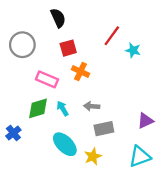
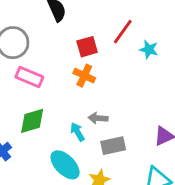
red square: (68, 48) -> (87, 47), moved
pink rectangle: (47, 79) -> (29, 77), moved
cyan arrow: (63, 108) -> (77, 132), moved

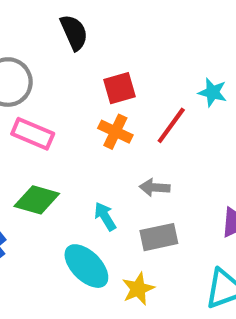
red line: (123, 32) -> (171, 125), moved
gray arrow: (98, 118) -> (155, 187), moved
green diamond: (32, 121) -> (37, 200), turned 32

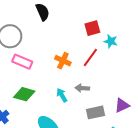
red square: (120, 88) -> (92, 28), moved
cyan arrow: (105, 216) -> (62, 95), moved
gray rectangle: (159, 237) -> (95, 112), moved

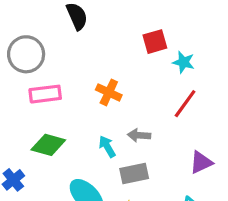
red line: (90, 58) -> (185, 104), moved
pink rectangle: (22, 62) -> (45, 94), turned -30
gray rectangle: (95, 112) -> (134, 174), moved

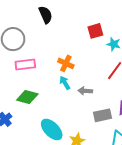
cyan arrow: (107, 147) -> (65, 83), moved
gray rectangle: (134, 174) -> (102, 115), moved

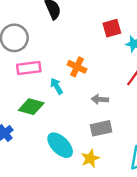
cyan arrow: (65, 83) -> (56, 86), moved
gray rectangle: (102, 115) -> (101, 128), moved

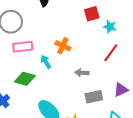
gray rectangle: (101, 128) -> (94, 97), moved

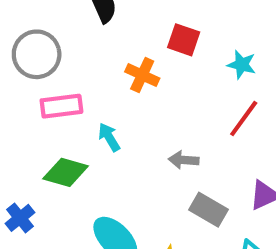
red square: (92, 14) -> (184, 40), moved, turned 35
orange cross: (63, 46) -> (142, 75), moved
gray rectangle: (94, 97) -> (208, 210), turned 42

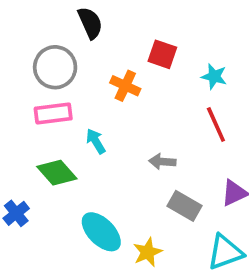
gray circle: (37, 54) -> (55, 67), moved
red line: (244, 119) -> (216, 125), turned -60
green diamond: (66, 172) -> (57, 173), turned 33

